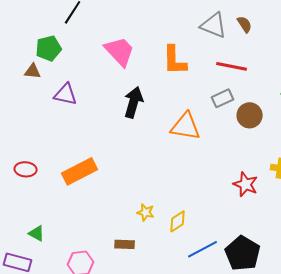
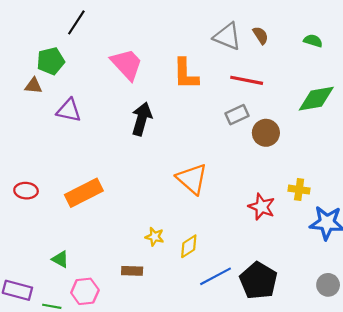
orange triangle: (186, 126) -> (192, 179), moved, turned 32
green triangle: (37, 233) -> (60, 259), moved

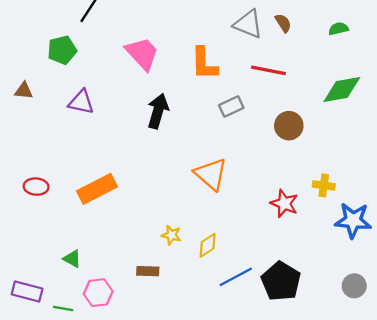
green semicircle: (313, 41) -> (338, 29), turned -30
brown triangle: (34, 86) -> (24, 91), moved
gray rectangle: (237, 115) -> (231, 106), moved

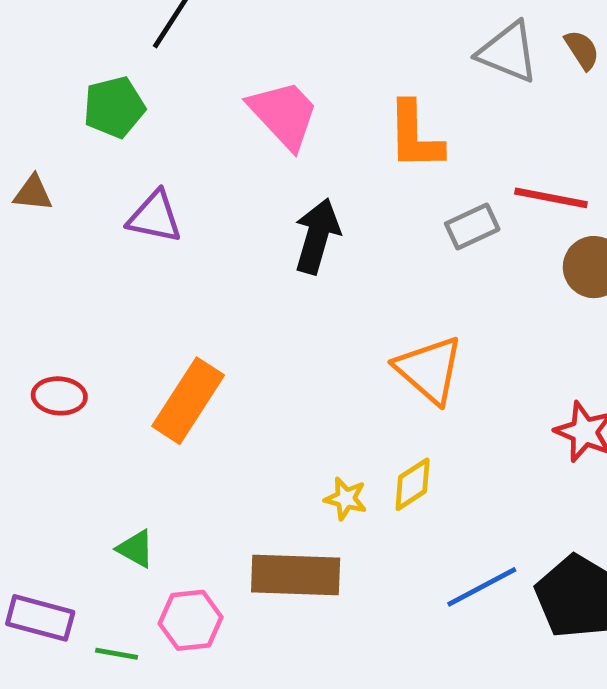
red line: (268, 70) -> (551, 198), moved
orange rectangle: (97, 189) -> (188, 401), turned -30
yellow diamond: (208, 245) -> (413, 484), moved
brown rectangle: (148, 271) -> (296, 575), size x1.8

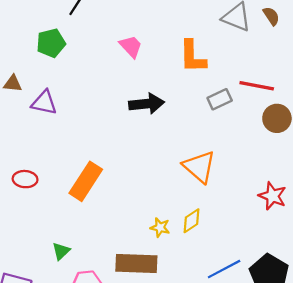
pink trapezoid: (284, 114) -> (131, 46), size x0.7
purple triangle: (155, 217) -> (44, 103), moved
black arrow: (317, 236) -> (146, 104), turned 68
green triangle: (136, 549) -> (61, 251), turned 48

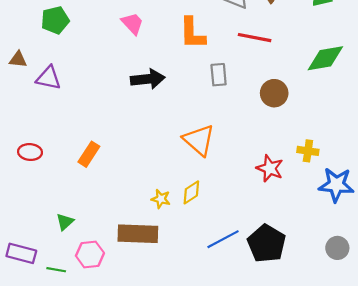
red line: (257, 86) -> (255, 38), moved
gray rectangle: (220, 99) -> (219, 75), turned -70
orange rectangle: (86, 181) -> (89, 154), size x0.7

